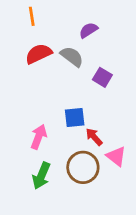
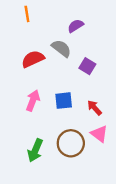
red semicircle: (39, 54) -> (33, 59), moved
pink arrow: (39, 137) -> (33, 101), moved
red arrow: (94, 137) -> (95, 108), moved

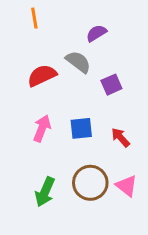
purple square: (87, 66) -> (111, 85), turned 35
pink triangle: (99, 134) -> (127, 186), moved

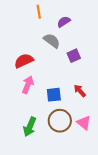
orange line: (34, 18) -> (39, 12), moved
red semicircle: (42, 75) -> (24, 61), moved
blue square: (81, 128) -> (54, 95), moved

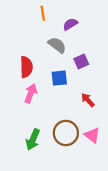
red semicircle: (24, 61) -> (26, 67), turned 114
blue square: (54, 95) -> (59, 78), moved

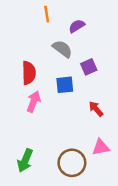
brown circle: (66, 133) -> (72, 163), moved
pink triangle: (92, 135) -> (101, 147), turned -49
green arrow: (33, 140) -> (25, 160), moved

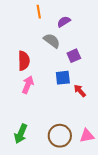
blue square: (65, 85) -> (63, 78), moved
pink triangle: (101, 147) -> (87, 136), moved

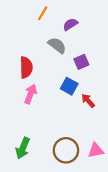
orange line: (39, 12) -> (43, 13), turned 40
blue square: (63, 78) -> (69, 86), turned 35

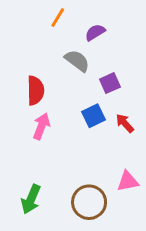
blue square: (69, 86) -> (94, 116), turned 35
red arrow: (88, 101) -> (125, 123), moved
pink triangle: (96, 150) -> (128, 181), moved

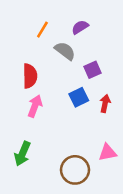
orange line: (58, 17) -> (42, 30), moved
red arrow: (125, 123) -> (105, 104), turned 54
green arrow: (31, 199) -> (22, 154), moved

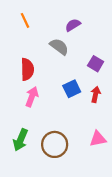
orange line: (42, 30) -> (25, 20), moved, turned -56
purple square: (93, 70) -> (96, 64), moved, turned -35
brown circle: (75, 170) -> (55, 144), moved

